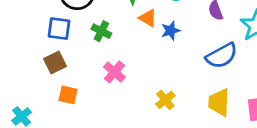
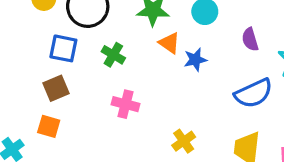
pink cross: (114, 72) -> (125, 104), turned -30
orange square: (68, 95) -> (49, 126), moved

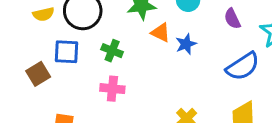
brown square: (56, 88) -> (38, 74), moved
pink cross: (125, 104) -> (112, 89), moved

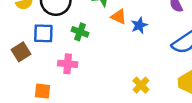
pink cross: (112, 89) -> (68, 64), moved

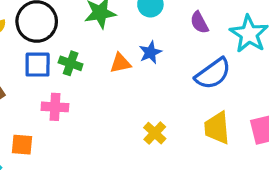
orange triangle: (119, 17) -> (120, 63), moved, turned -35
blue square: (43, 33) -> (38, 65), moved

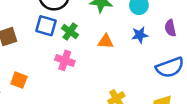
blue star: (150, 52) -> (140, 35), moved
pink cross: (55, 107) -> (65, 60), moved

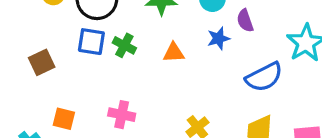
purple semicircle: (170, 28) -> (245, 21), moved
pink cross: (65, 60) -> (122, 115), moved

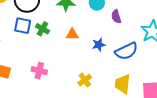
blue star: (218, 38) -> (99, 45), moved

